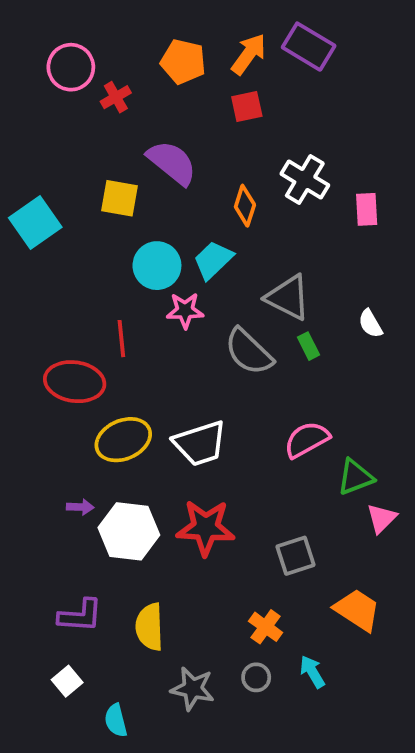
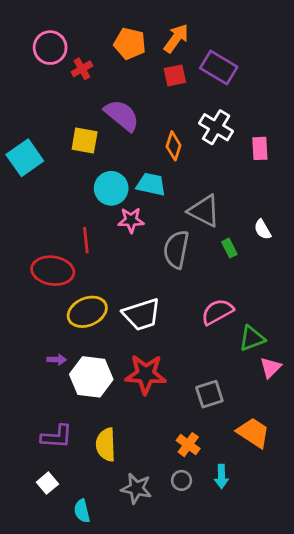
purple rectangle: (309, 47) -> (219, 67), moved
cyan trapezoid: (213, 260) -> (151, 184), turned 56
green rectangle: (309, 346) -> (229, 248), moved
gray semicircle: (249, 352) -> (176, 249), turned 57
cyan arrow: (312, 672) -> (221, 476), turned -150

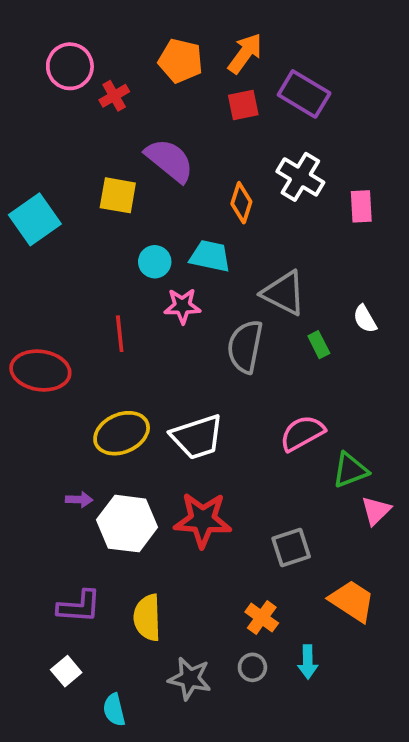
cyan circle: (111, 188) -> (155, 262), size x0.7
red ellipse: (53, 271) -> (40, 371), moved

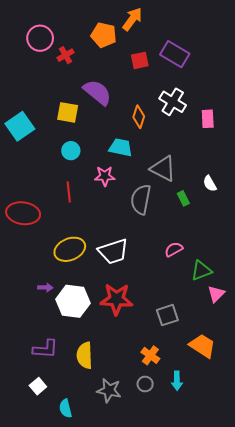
orange arrow: (245, 53) -> (132, 19), moved
cyan circle: (155, 262) -> (71, 151), moved
pink semicircle: (302, 433) -> (174, 249), size x0.7

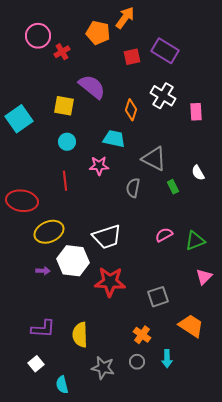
gray semicircle: (141, 199) -> (133, 188), size x0.7
yellow ellipse: (70, 249) -> (49, 232), moved
green triangle: (201, 271) -> (195, 241), moved
white hexagon: (73, 301) -> (73, 261), moved

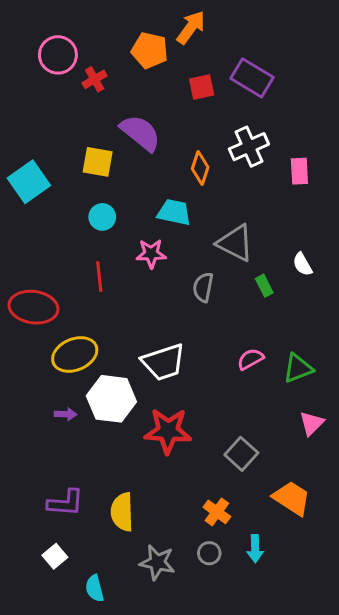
white cross: (163, 96) -> (249, 147), turned 35
gray square: (158, 297) -> (241, 454), turned -30

